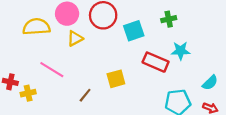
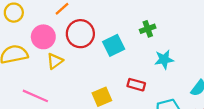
red rectangle: (156, 62) -> (136, 85), moved, size x0.7

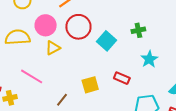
cyan square: (114, 45) -> (107, 41), turned -30
cyan star: (164, 59) -> (149, 59), turned -30

